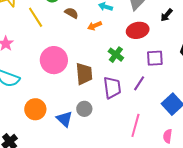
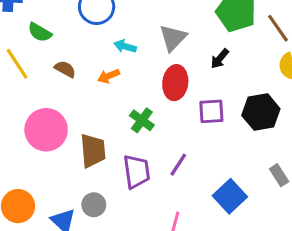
brown semicircle: (71, 13) -> (65, 69), moved
red ellipse: (138, 30) -> (175, 83), turned -70
purple square: (155, 58) -> (211, 111), moved

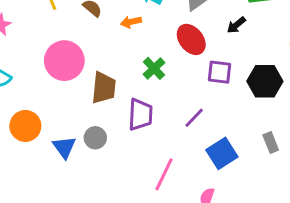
red ellipse: (175, 83) -> (191, 39), turned -56
purple line: (178, 165) -> (194, 118), moved

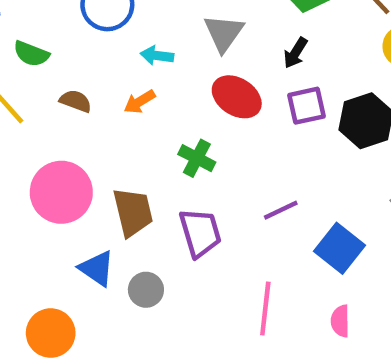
purple square: (219, 72) -> (307, 106), moved
purple line: (194, 118) -> (281, 210), turned 40
orange circle: (25, 126) -> (51, 333), moved
blue triangle: (64, 147) -> (97, 268), moved

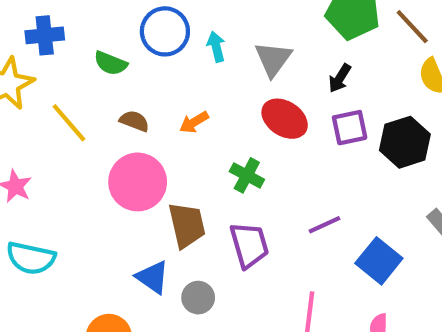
green semicircle: (31, 54) -> (111, 63), moved
cyan arrow: (157, 55) -> (216, 47), moved, turned 68
pink circle: (61, 192) -> (138, 182), moved

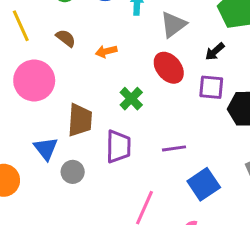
pink circle: (138, 182) -> (34, 80), moved

